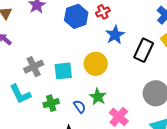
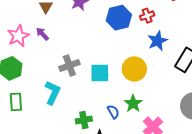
cyan L-shape: (20, 94) -> (53, 93), turned -135
green cross: (51, 103) -> (84, 120), moved

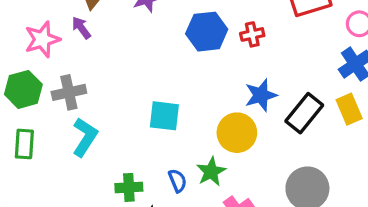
purple arrow: (42, 34) -> (81, 28), moved
blue star: (157, 41) -> (261, 95), moved
gray cross: (69, 66) -> (69, 92), moved
yellow circle: (134, 69) -> (237, 133), moved

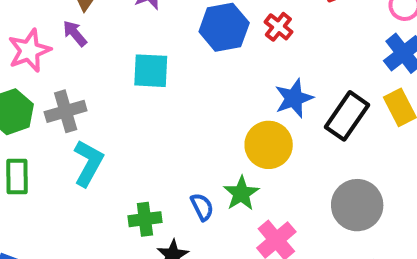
red cross: (252, 34) -> (278, 27), turned -35
cyan square: (164, 116) -> (151, 71), moved

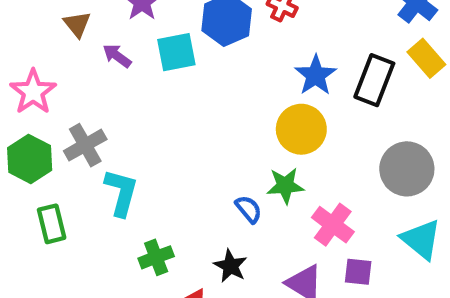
purple arrow: (75, 33) -> (117, 56), moved
cyan square: (151, 71) -> (176, 52), moved
green star: (241, 193) -> (285, 186), turned -30
green cross: (145, 219) -> (156, 257), moved

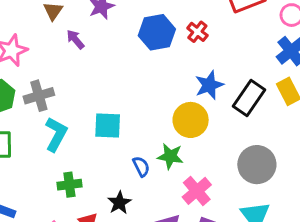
cyan square: (176, 52) -> (108, 125), moved

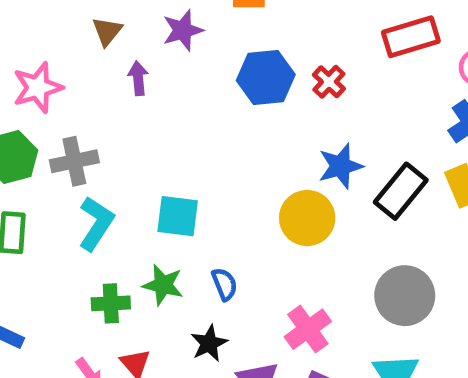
purple arrow: (75, 39) -> (138, 78), turned 30
green star: (170, 156) -> (163, 285), moved
black star: (119, 203) -> (209, 343), moved

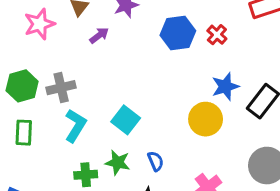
purple arrow: (138, 78) -> (99, 35), turned 60
pink star: (38, 88) -> (39, 24), moved
cyan square: (178, 216) -> (126, 120), turned 32

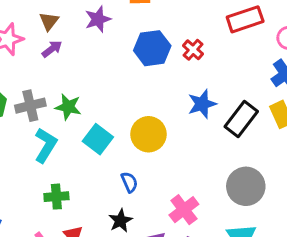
purple arrow: (99, 35) -> (52, 49), moved
yellow circle: (206, 119) -> (149, 134), moved
green star: (118, 162) -> (68, 107), moved

